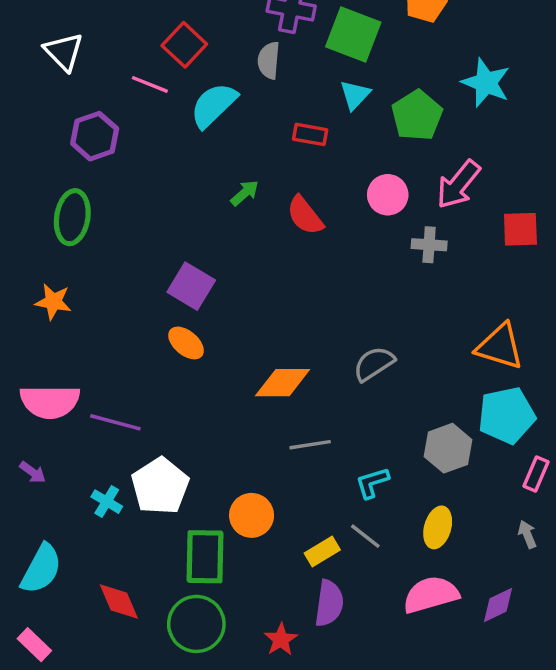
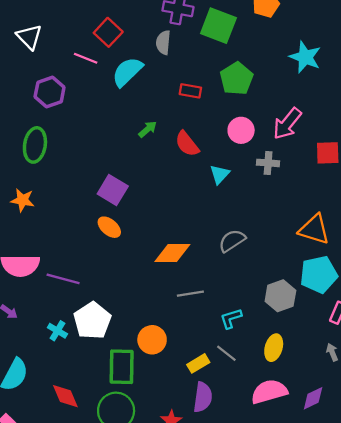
cyan triangle: (355, 95) -> (220, 174), moved
green pentagon: (417, 115) -> (237, 79), moved

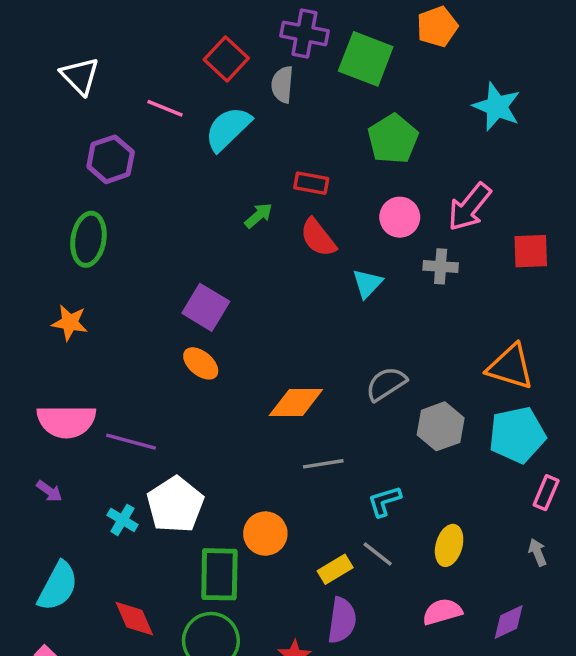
red square: (108, 32) -> (226, 59), moved
red rectangle: (190, 91) -> (311, 183), moved
gray hexagon: (280, 296) -> (441, 426), moved
pink semicircle: (269, 392) -> (442, 612), size x0.7

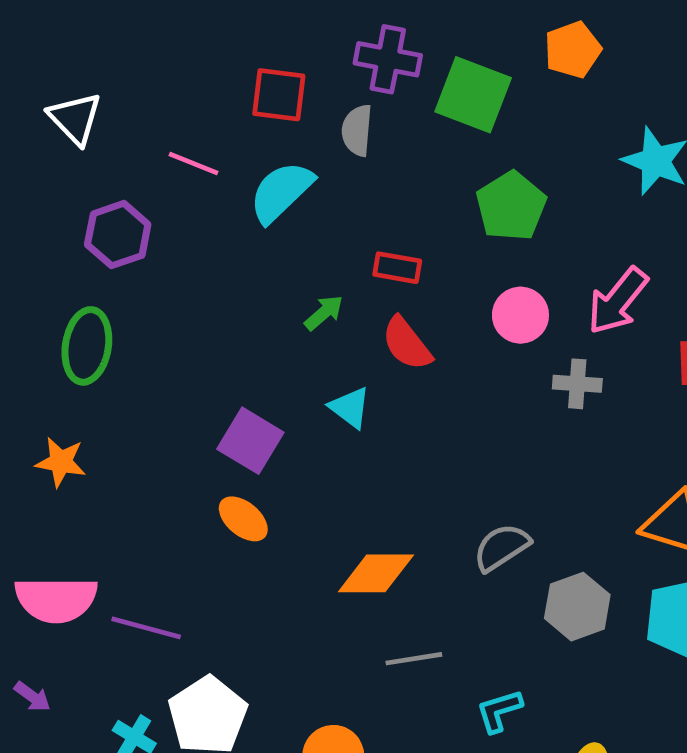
red square: (226, 59) -> (279, 95), turned -36
cyan triangle: (367, 283) -> (350, 408), moved, turned -36

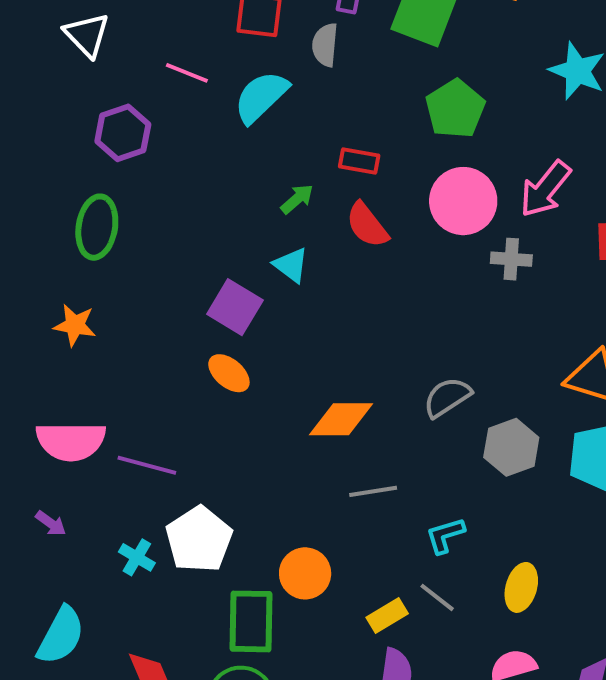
pink circle: (520, 315) -> (463, 201), size x1.4
cyan triangle: (350, 408) -> (291, 265), moved

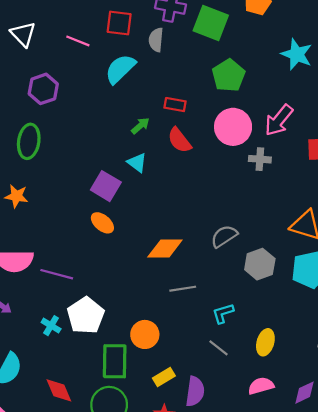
pink line: (187, 73) -> (78, 41), moved
yellow rectangle: (387, 615) -> (164, 377), moved

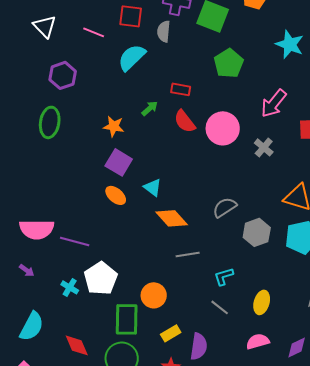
pink circle: (233, 127) -> (223, 128), moved
gray cross: (260, 159) -> (264, 147), moved, turned 36
cyan triangle: (137, 163) -> (153, 187), moved
orange star: (16, 196) -> (114, 126), moved
orange diamond: (165, 249) -> (172, 218), turned 48

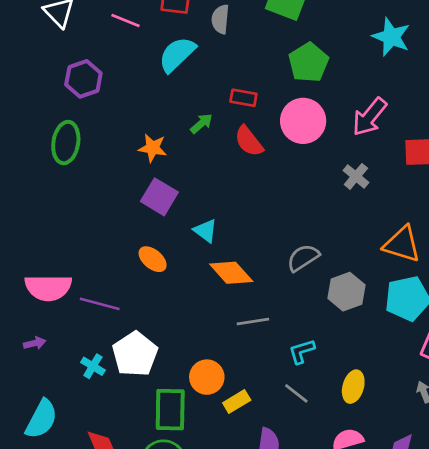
pink circle: (223, 128) -> (303, 121), moved
orange ellipse: (116, 195) -> (153, 259), moved
purple arrow: (27, 270) -> (35, 343), turned -49
yellow rectangle: (171, 333) -> (237, 401), moved

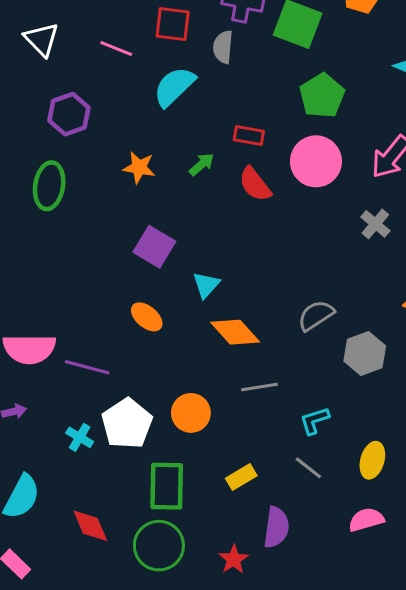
orange star: (153, 148) -> (139, 167), moved
cyan triangle: (205, 231) -> (206, 285), turned 35
orange circle: (207, 377) -> (191, 413), moved

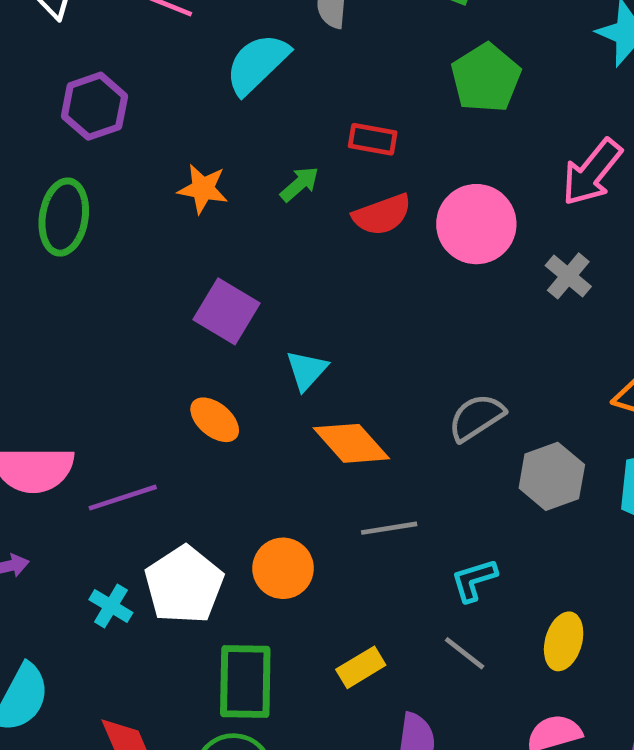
pink circle: (316, 161) -> (476, 224), moved
red semicircle: (255, 184) -> (382, 215), turned -72
purple line: (87, 367) -> (123, 498), turned -33

